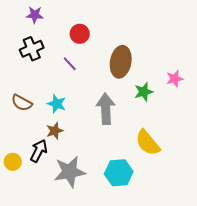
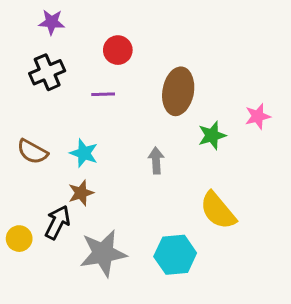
purple line: (70, 64) -> (103, 94), turned -49
gray arrow: (106, 109) -> (156, 160), size x0.6

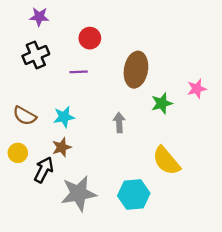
cyan star: (84, 153) -> (64, 117), turned -30
yellow circle: (19, 239) -> (18, 153), moved

